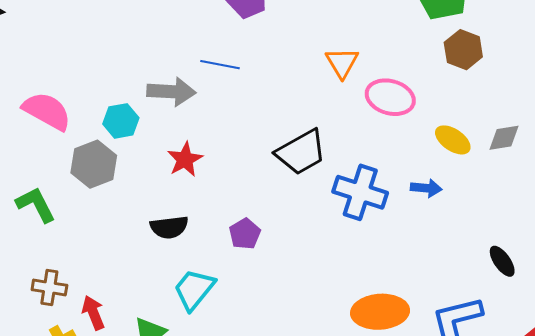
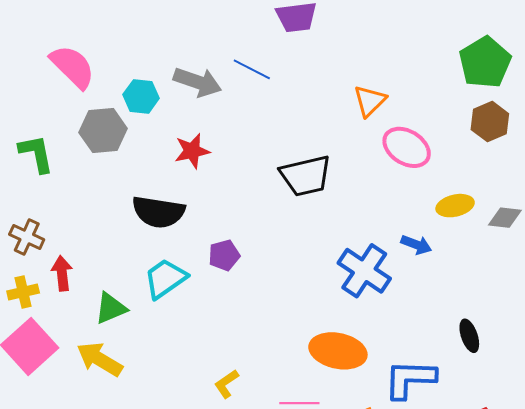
yellow ellipse: (453, 140) -> (455, 206), turned -63
blue cross: (360, 192) -> (364, 271), moved
black semicircle: (169, 227) -> (158, 212), size x1.4
purple pentagon: (245, 234) -> (224, 255), moved

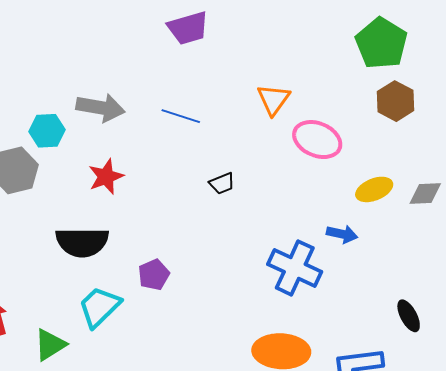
blue line: (252, 69) -> (181, 116), moved
black trapezoid: (306, 176) -> (222, 183), size x0.5

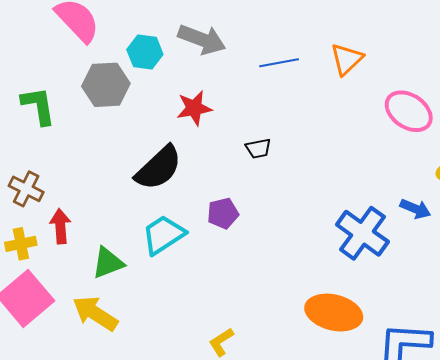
orange triangle: (273, 99) -> (347, 59), moved
blue line: (181, 116) -> (279, 63), turned -39
black trapezoid: (222, 183) -> (258, 148), moved
black semicircle: (82, 242) -> (159, 168), turned -54

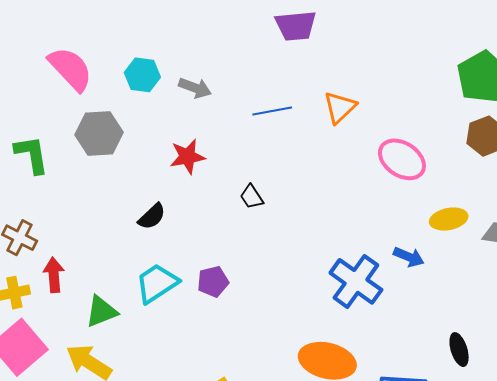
gray arrow: (202, 39) -> (195, 88), size x0.7
cyan hexagon: (145, 52) -> (142, 75), moved
black trapezoid: (258, 148) -> (252, 197), turned 68
black semicircle: (159, 168) -> (152, 216), size x0.6
purple pentagon: (223, 213) -> (213, 282), moved

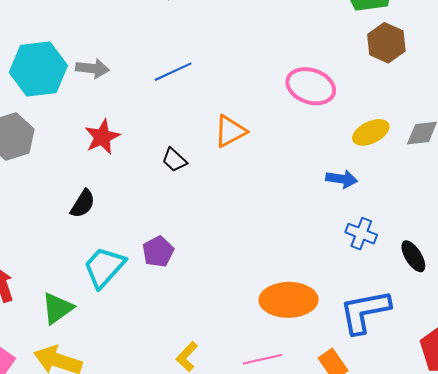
cyan hexagon: (142, 75) -> (38, 69), size x1.6
orange triangle: (340, 107) -> (230, 131), moved, turned 30
blue cross: (356, 281) -> (361, 234), moved, size x0.6

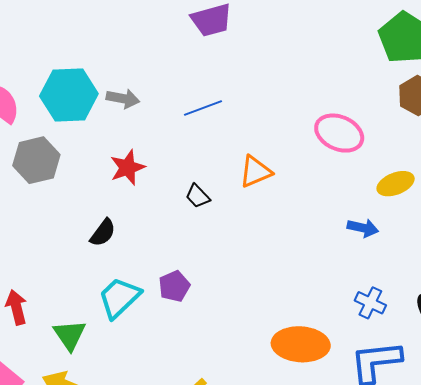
blue cross: (361, 234) -> (370, 303), moved
green triangle: (57, 308) -> (70, 335), turned -33

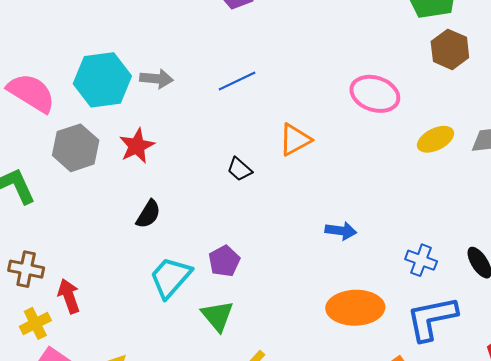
red star: (127, 168) -> (137, 146), moved
blue arrow: (363, 228) -> (341, 231), moved
green triangle: (70, 335) -> (217, 316), moved

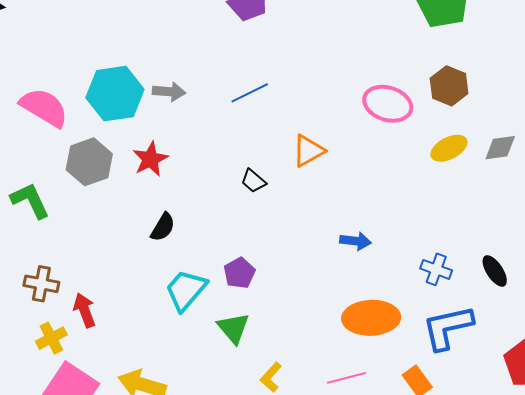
brown hexagon: (450, 49) -> (449, 86), moved

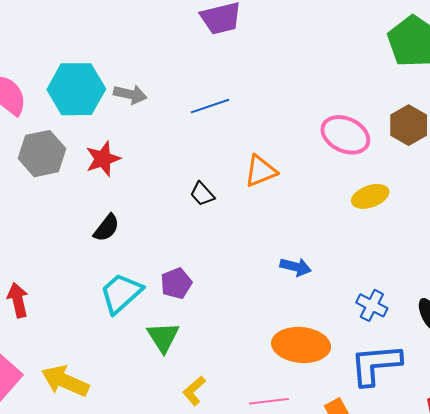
yellow ellipse: (449, 148) -> (370, 196), moved

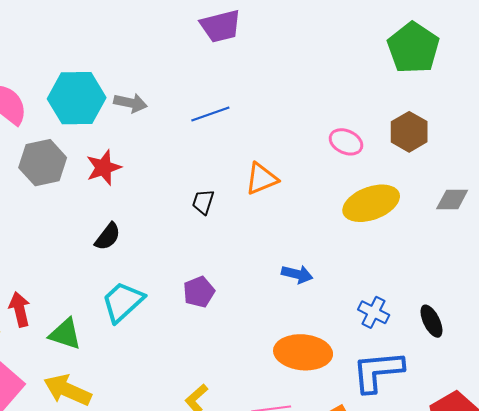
pink ellipse: (345, 135) -> (346, 142), size x0.7
black trapezoid: (202, 194) -> (203, 202), turned 60
yellow ellipse: (370, 196) -> (371, 203), size x1.5
purple pentagon: (176, 283) -> (199, 292), moved
green triangle: (163, 337) -> (65, 334), moved, turned -39

